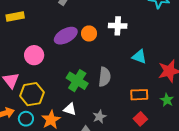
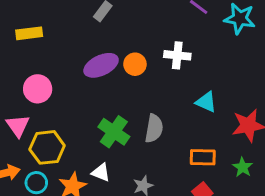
pink circle: (34, 55) -> (38, 89), moved

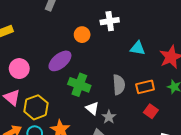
purple ellipse: (101, 65) -> (60, 61), moved
gray semicircle: (154, 128) -> (119, 85), moved
white triangle: (101, 172) -> (92, 108), moved, turned 32

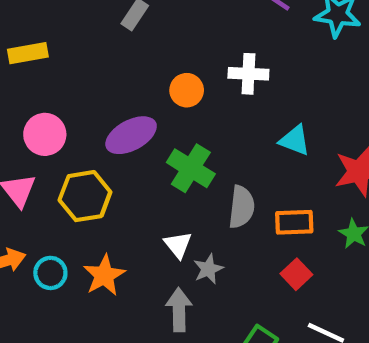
green cross: (79, 85) -> (191, 168), moved
yellow hexagon: (36, 107) -> (85, 196), moved

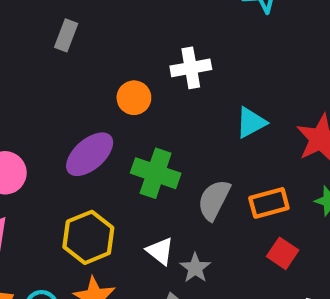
cyan triangle: (295, 140) -> (251, 123), turned -36
yellow hexagon: (85, 196) -> (88, 237), moved
gray semicircle: (242, 207) -> (214, 200), turned -147

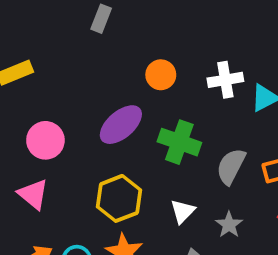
white cross: (191, 68) -> (225, 80), moved
white triangle: (160, 251) -> (183, 211), turned 36
gray star: (195, 268) -> (229, 225), moved

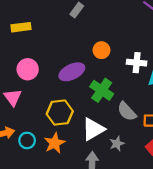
gray semicircle: (231, 166) -> (127, 111), turned -85
white triangle: (183, 211) -> (93, 129), size x1.6

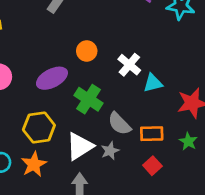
white cross: (137, 63) -> (129, 65), turned 36
gray star: (117, 144) -> (110, 151), moved

